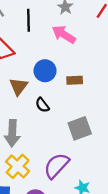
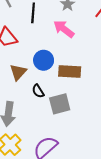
brown rectangle: (75, 80) -> (70, 71), size x1.5
gray square: (80, 128) -> (60, 104), moved

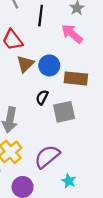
brown triangle: (18, 72) -> (25, 64), moved
black semicircle: (38, 91) -> (42, 97), turned 56

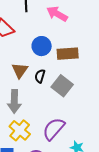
brown triangle: (25, 64) -> (20, 70), moved
gray square: (64, 112) -> (62, 86), turned -30

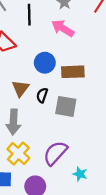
gray square: (62, 86) -> (66, 106), turned -30

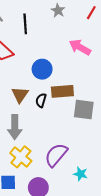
pink arrow: (63, 28) -> (80, 47), moved
brown rectangle: (73, 72) -> (62, 91), moved
gray square: (66, 106) -> (84, 109), moved

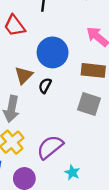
blue circle: (42, 69) -> (53, 52), size x1.4
brown rectangle: (62, 91) -> (93, 70), moved

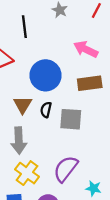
gray square: (89, 104) -> (71, 119), moved

